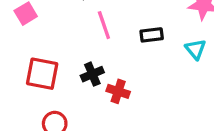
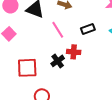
red cross: (118, 91) -> (74, 52), moved

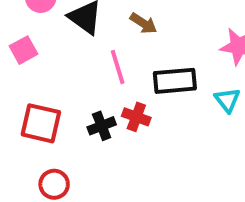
black rectangle: (88, 29) -> (175, 81), size x1.5

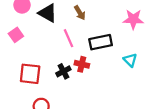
brown arrow: (143, 23) -> (80, 13), turned 32
cyan triangle: (227, 100) -> (130, 60), moved

